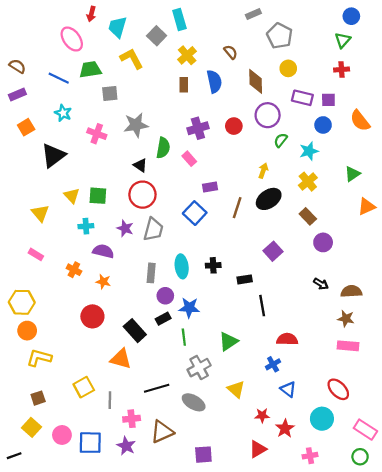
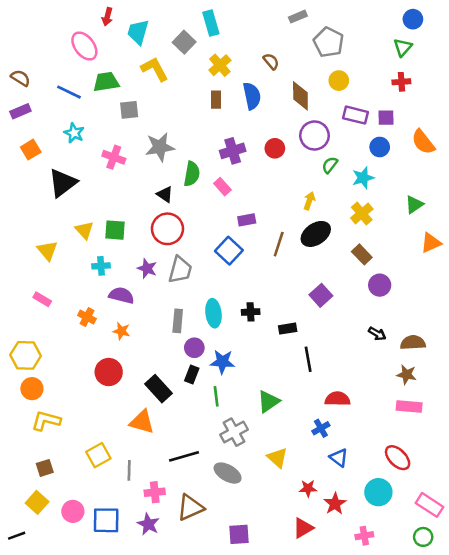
black rectangle: (163, 319) -> (192, 375), turned -40

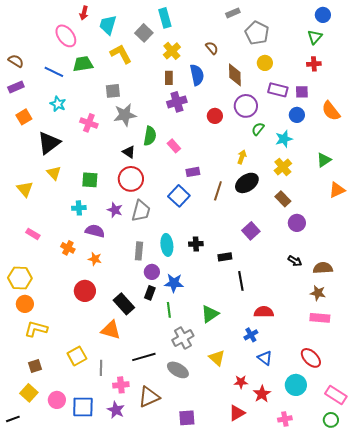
gray square: (129, 110) -> (113, 91), moved
purple cross: (233, 151) -> (177, 102), moved
yellow triangle: (84, 230) -> (54, 173), moved
yellow triangle: (47, 251) -> (25, 189), moved

